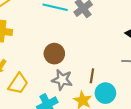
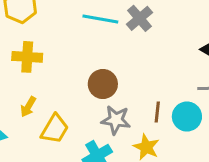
cyan circle: (105, 93) -> (187, 117), moved

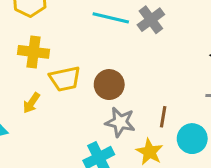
cyan circle: (187, 117) -> (192, 139), moved
yellow trapezoid: (55, 129) -> (65, 79), moved, turned 44

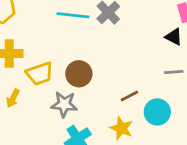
brown line: (163, 117) -> (129, 96), turned 60
gray star: (120, 122) -> (64, 104), moved

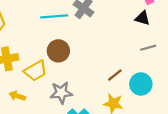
brown circle: (79, 74) -> (58, 51), moved
yellow arrow: (13, 98) -> (17, 96), turned 91

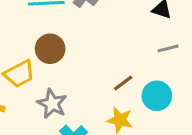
gray star: (61, 93) -> (52, 104), turned 30

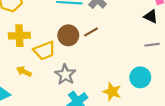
brown line: (123, 83) -> (91, 32), moved

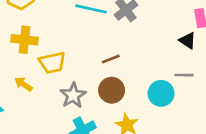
brown line: (91, 32) -> (111, 59), moved
brown circle: (68, 35) -> (112, 90), moved
cyan circle: (140, 77) -> (161, 93), moved

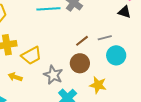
brown line: (111, 59) -> (82, 41), moved
gray line: (184, 75) -> (105, 38), moved

